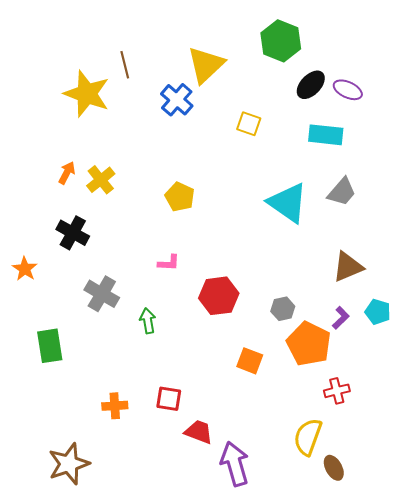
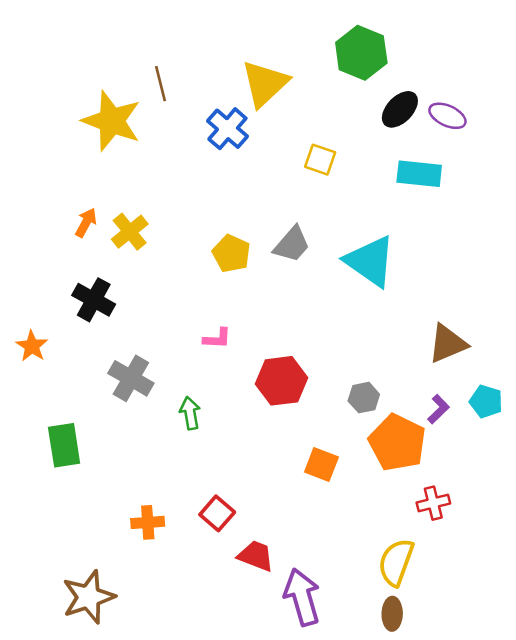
gray trapezoid: (342, 192) -> (292, 244), moved
red square: (169, 399) -> (217, 513), turned 32
brown ellipse: (334, 468) -> (392, 614), moved, turned 30

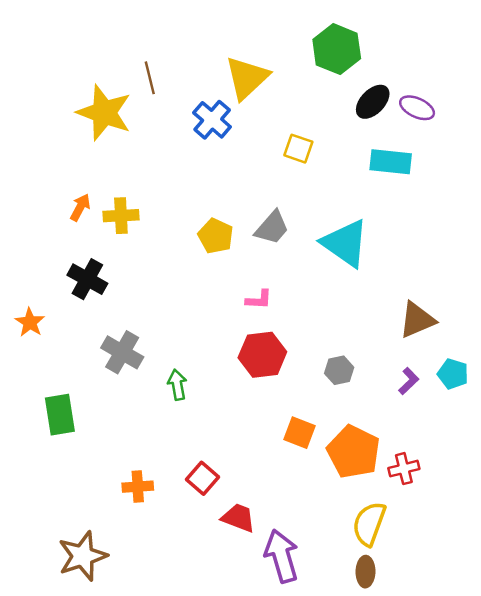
yellow cross: (130, 232) -> (121, 216), turned 36
pink L-shape: (217, 338) -> (259, 300), moved
orange pentagon: (397, 443) -> (353, 452), moved

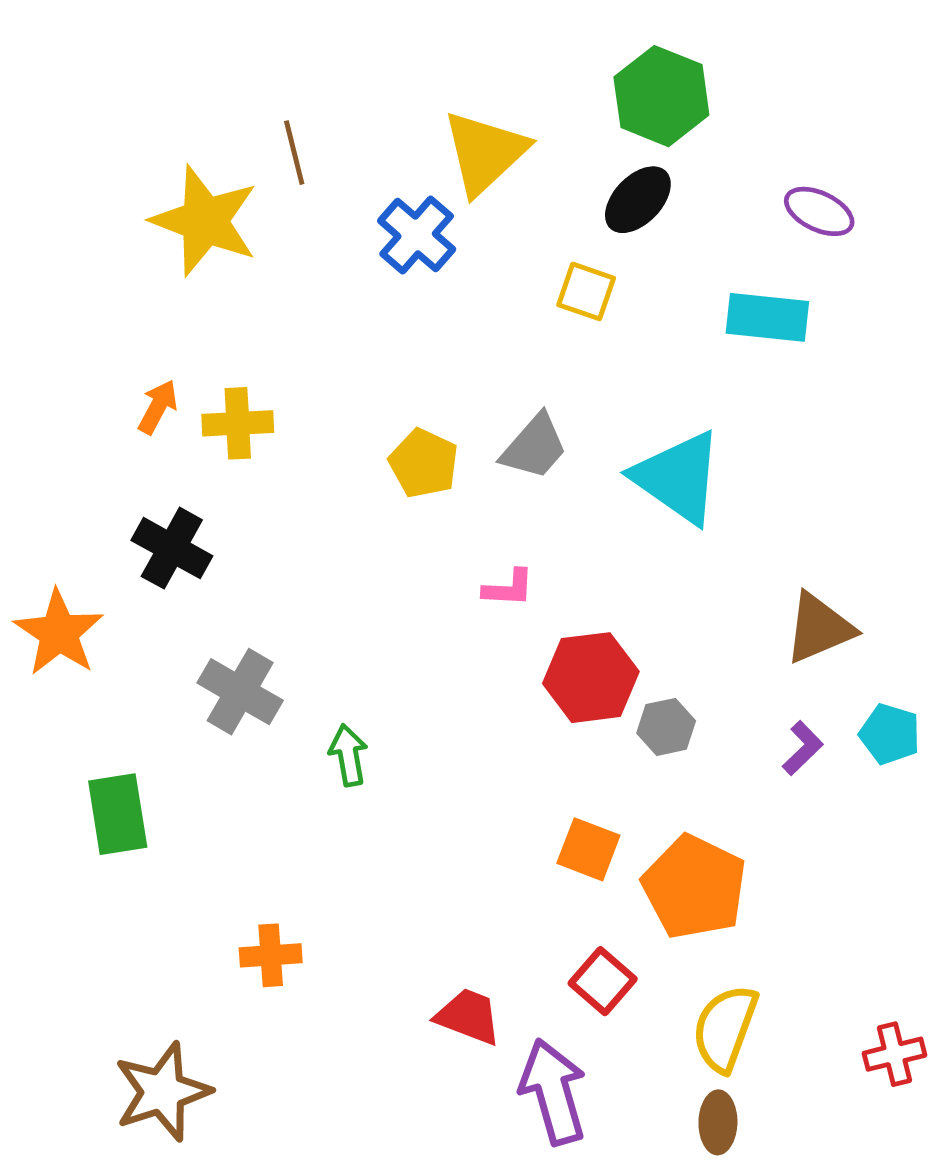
black ellipse: (373, 102) -> (638, 200), moved
orange star: (30, 322) -> (59, 633), size x1.5
red hexagon: (262, 355) -> (591, 678), moved
red cross: (404, 469) -> (894, 1054), moved
red square: (202, 478) -> (603, 981), moved

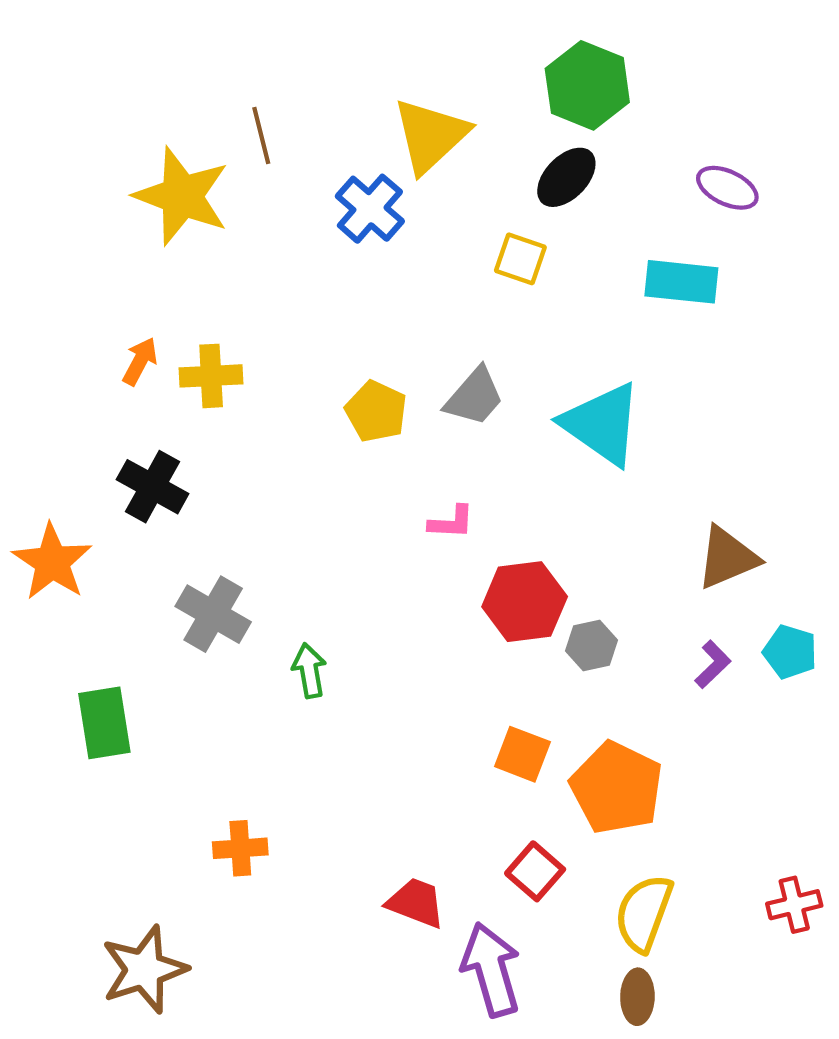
red cross: (894, 1054) -> (794, 905), moved

